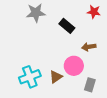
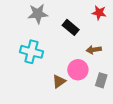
cyan cross: (30, 77) -> (31, 52), moved, turned 35
gray rectangle: (90, 85) -> (101, 80), moved

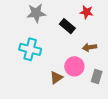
red star: (99, 13) -> (86, 12), moved

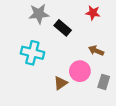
black rectangle: (67, 26) -> (63, 28), moved
brown arrow: (90, 47) -> (96, 51), turned 32

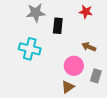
black rectangle: (63, 28) -> (58, 26), turned 56
brown triangle: (60, 83) -> (68, 87), moved

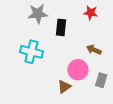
brown triangle: (68, 87) -> (64, 87), moved

